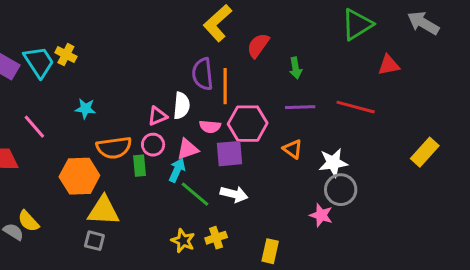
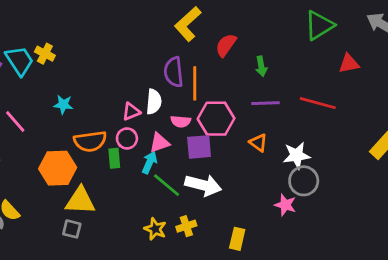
white arrow: (234, 194) -> (203, 185), size x1.4

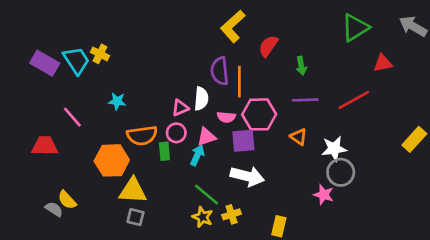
red line: (318, 103) -> (354, 100), turned -44
green line: (167, 185) -> (207, 195), moved
gray square: (72, 229) -> (135, 217), moved

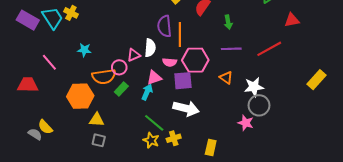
pink circle: (176, 133) -> (119, 67), moved
green rectangle: (164, 151) -> (121, 89), turned 48
yellow triangle: (133, 191) -> (97, 120), size x0.7

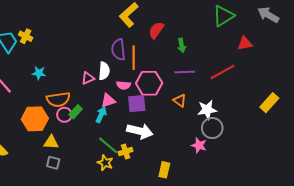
pink circle: (119, 67) -> (64, 115), moved
yellow cross: (174, 138) -> (126, 152), moved

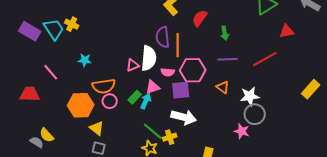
white semicircle: (104, 71) -> (149, 58), size x1.4
green rectangle: (76, 112) -> (135, 97), moved
yellow triangle: (51, 142) -> (97, 128), turned 35

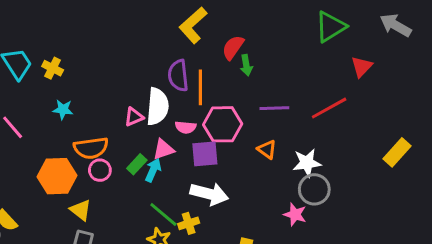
yellow cross: (72, 24) -> (53, 68), moved
red triangle: (287, 31) -> (362, 67), turned -35
green arrow: (225, 33) -> (246, 65), moved

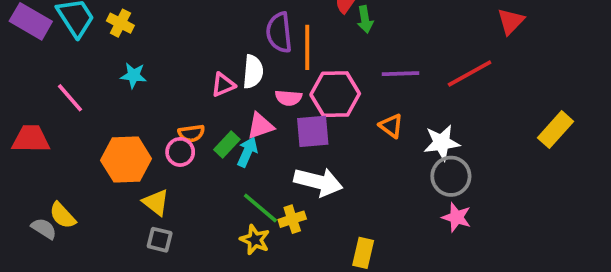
white semicircle: (158, 107) -> (253, 72), size x0.7
orange semicircle: (91, 148) -> (191, 133), moved, size x0.6
pink star: (295, 215) -> (457, 217), moved

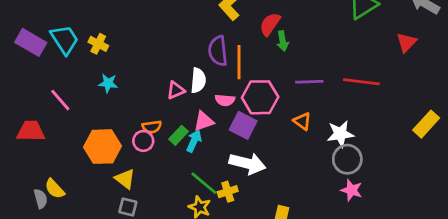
red triangle: (511, 21) -> (406, 42), moved
red line: (470, 74) -> (361, 82), turned 36
purple square: (313, 131) -> (243, 125), turned 32
gray semicircle: (44, 229) -> (41, 199), turned 42

